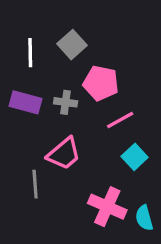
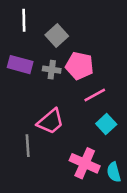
white line: (30, 53) -> (24, 20), moved
purple rectangle: (25, 102) -> (20, 65), moved
gray cross: (66, 102) -> (52, 70), moved

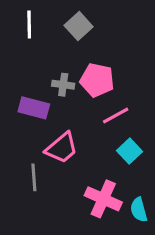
gray square: (57, 35) -> (79, 26), moved
purple rectangle: (20, 65) -> (34, 108), moved

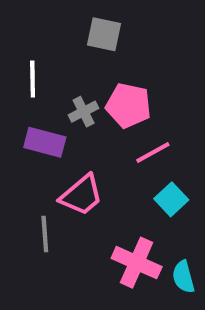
white line: (29, 25) -> (33, 79), moved
gray square: (79, 26) -> (104, 34), turned -36
gray cross: (63, 85) -> (84, 112), turned -35

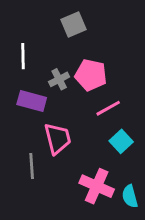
gray square: (104, 34) -> (74, 24), turned -35
pink trapezoid: (82, 195) -> (58, 139), turned -64

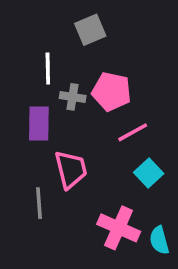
white line: (23, 56) -> (48, 69), moved
gray cross: (59, 79) -> (73, 97), turned 36
purple rectangle: (32, 101) -> (39, 123), turned 76

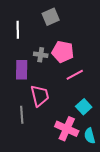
white line: (48, 69) -> (18, 30), moved
cyan square: (149, 173) -> (84, 107), moved

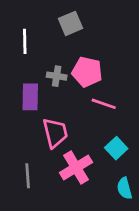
pink line: (75, 75) -> (104, 104), turned 48
gray line: (22, 115) -> (28, 176), moved
pink cross: (67, 129) -> (76, 168), moved, turned 35

